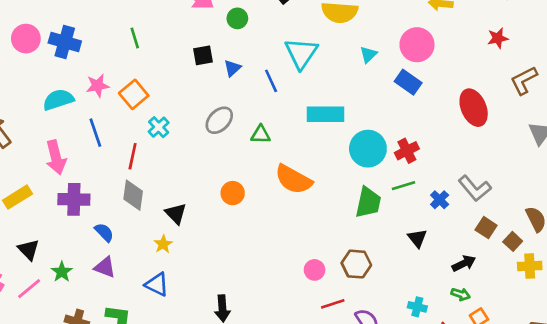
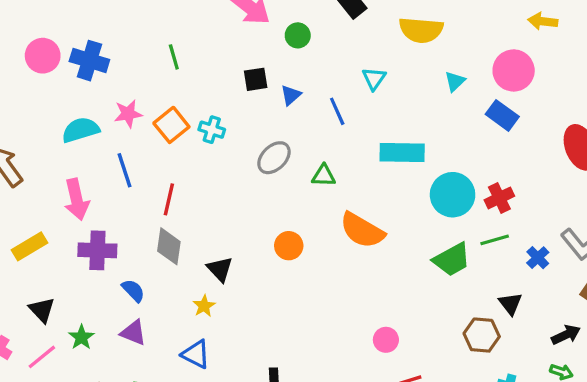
cyan triangle: (301, 53) -> (374, 79), size x0.6
cyan cross: (159, 127) -> (212, 130), moved, turned -30
green trapezoid: (368, 202) -> (452, 259), turned 48
brown hexagon: (356, 264) -> (482, 335), moved

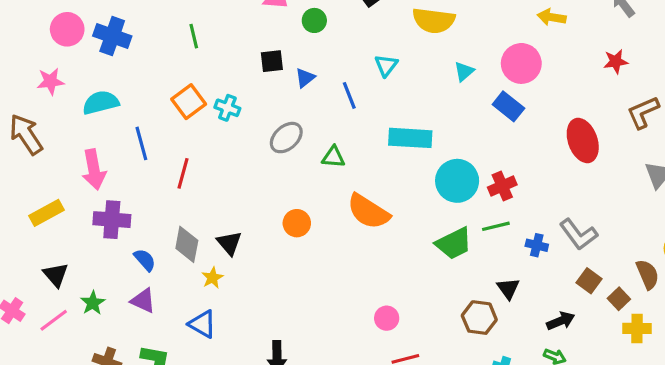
pink star: (128, 114) -> (51, 81), moved
gray diamond: (169, 246) -> (187, 244), moved
blue cross: (538, 258) -> (537, 245), turned -35

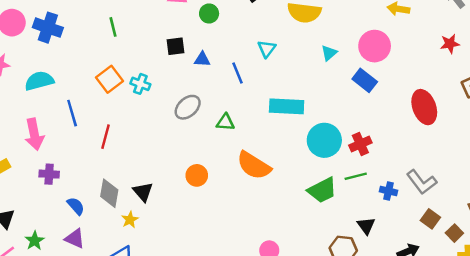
blue triangle: (305, 78) -> (202, 59), turned 42
purple cross: (112, 220) -> (49, 174), size x0.7

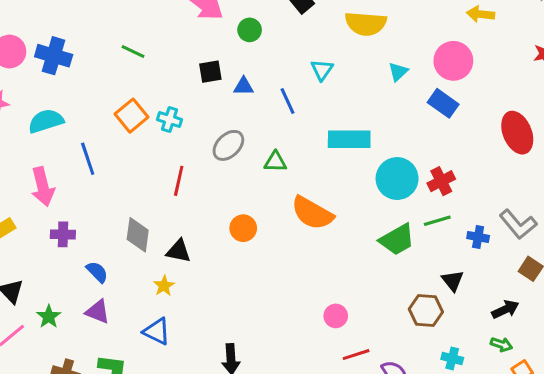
green line: (113, 27) -> (133, 51), turned -48
red line: (106, 137) -> (179, 181), moved
black triangle: (143, 192) -> (179, 251), turned -35
gray diamond: (109, 193) -> (138, 235), moved

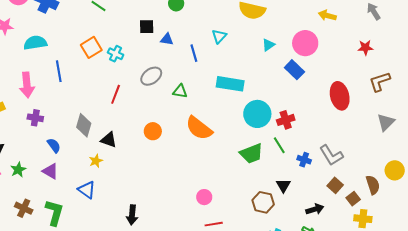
green line: (437, 221) -> (279, 145), turned 66

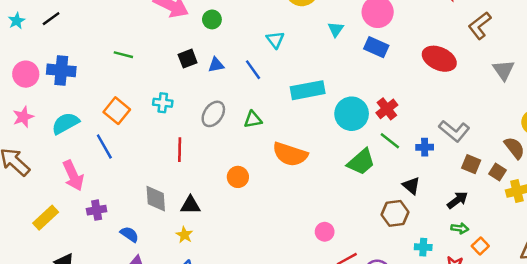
orange square: (91, 47) -> (117, 111), moved
red ellipse: (340, 96) -> (439, 59), turned -32

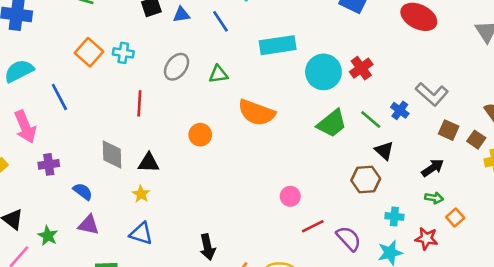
orange square: (117, 111) -> (89, 52), moved
green line: (390, 141) -> (371, 120), moved
blue cross: (425, 147) -> (400, 110), turned 35

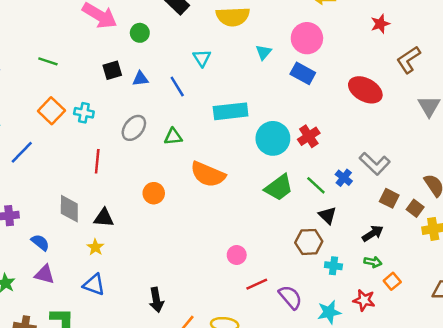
blue line: (59, 97) -> (22, 152), turned 70
cyan cross: (394, 216) -> (333, 266), moved

